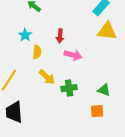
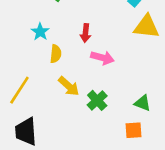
green cross: (69, 88) -> (97, 100), turned -35

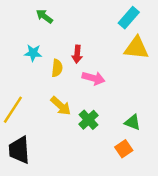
cyan star: (40, 32) -> (33, 53), turned -30
yellow semicircle: (56, 54) -> (57, 68), moved
orange square: (133, 130) -> (124, 149), turned -30

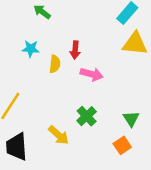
yellow arrow: (61, 106) -> (59, 135), moved
green triangle: (133, 122) -> (131, 119), turned 36

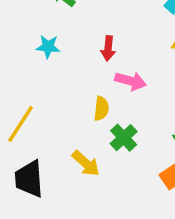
yellow semicircle: (55, 64) -> (101, 108), moved

